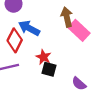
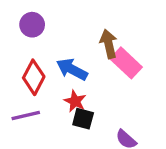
blue arrow: (29, 28) -> (72, 69), moved

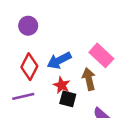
brown arrow: (109, 44) -> (89, 79), moved
blue arrow: (72, 69) -> (59, 60), turned -55

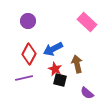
pink rectangle: (101, 55) -> (87, 22), moved

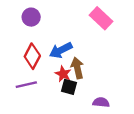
brown arrow: (77, 64) -> (77, 68), moved
purple semicircle: (87, 93) -> (101, 102), turned 144

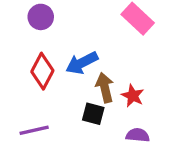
red star: (63, 74) -> (133, 96), moved
purple line: (26, 85) -> (34, 130), moved

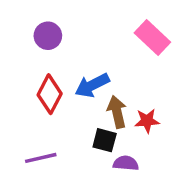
red star: (133, 96) -> (147, 121), turned -30
purple semicircle: (138, 135) -> (126, 163), moved

